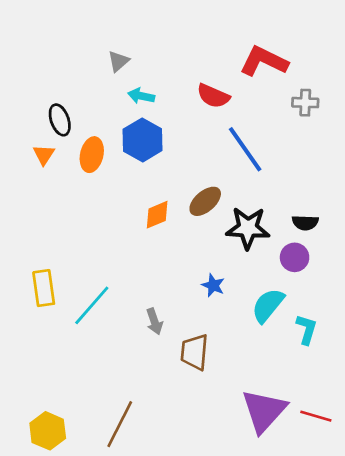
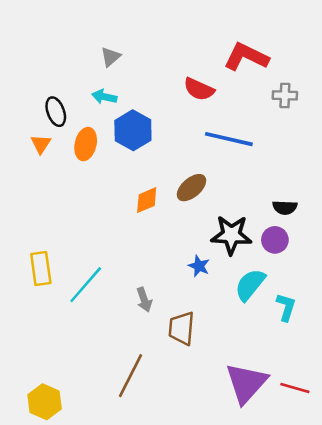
cyan arrow: (141, 96) -> (104, 97), moved
blue line: (245, 149) -> (229, 139), turned -42
black star: (248, 228) -> (231, 235), moved
brown line: (120, 424) -> (130, 376), moved

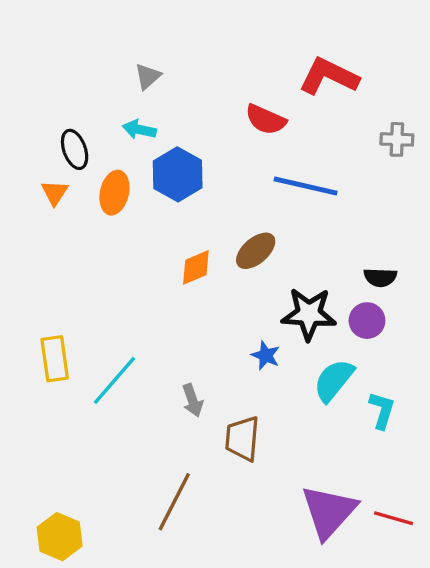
gray cross: (285, 95) -> (397, 139), moved

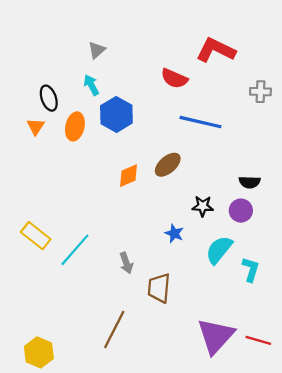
cyan arrow: (139, 129) -> (91, 85), turned 50
black star: (309, 314) -> (203, 206), size x0.6
yellow rectangle: (55, 359) -> (36, 236), turned -44

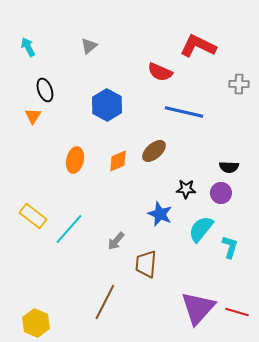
cyan arrow: (91, 85) -> (28, 47), moved
orange ellipse: (75, 126) -> (75, 160), moved
blue star: (174, 233) -> (160, 214), size x1.4
gray arrow: (126, 263) -> (116, 241), turned 60

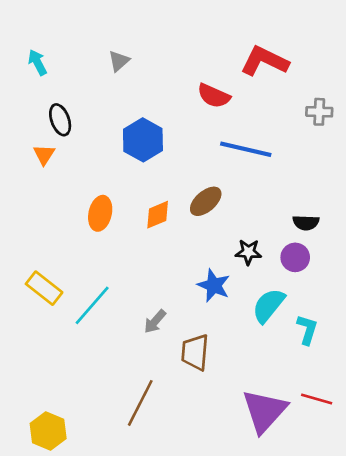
red line: (237, 312) -> (317, 399), moved

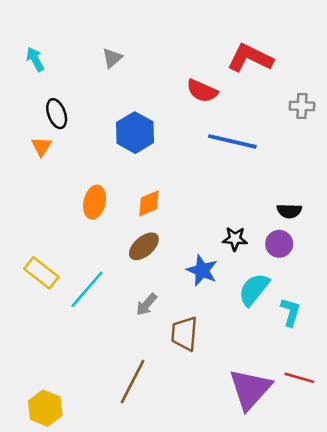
brown ellipse: (206, 201) -> (144, 246), moved

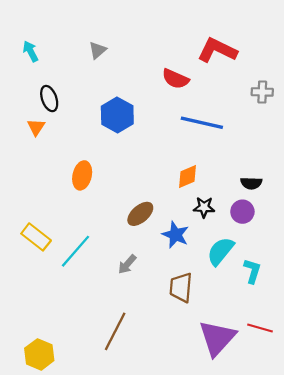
orange diamond: (149, 203) -> (188, 177), moved
brown ellipse: (144, 246) -> (140, 214), moved
brown trapezoid: (184, 334) -> (181, 287), moved

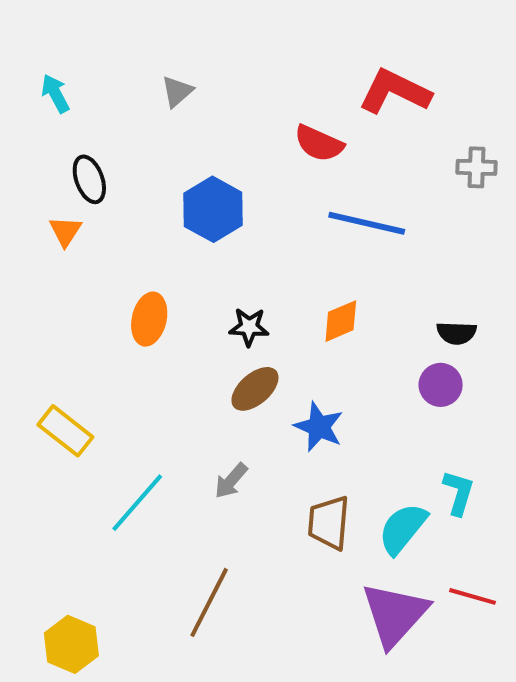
black star: (204, 207) -> (249, 327), moved
cyan line: (76, 251) -> (137, 503), moved
cyan semicircle: (220, 251) -> (403, 529), moved

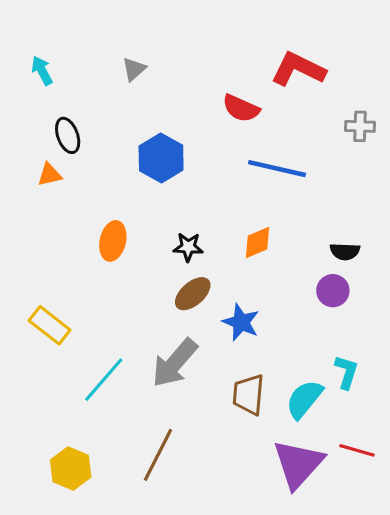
orange triangle: (65, 231) -> (50, 175), turned 44
gray arrow: (231, 481) -> (175, 363), size x1.8
yellow hexagon: (71, 644) -> (71, 468), moved

